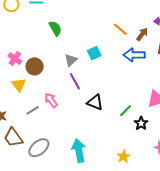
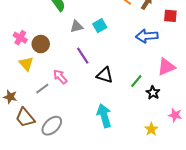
blue arrow: (134, 55) -> (147, 36), moved
gray triangle: (71, 60) -> (77, 26), moved, turned 32
cyan arrow: (79, 151) -> (104, 116), moved
yellow star: (124, 157) -> (151, 129), moved

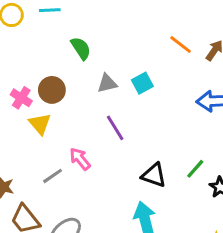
brown circle: (41, 44) -> (52, 90), moved
yellow triangle: (26, 64) -> (40, 124), moved
black triangle: (105, 75) -> (154, 175), moved

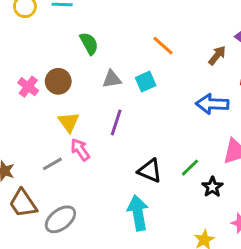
orange line: (181, 45) -> (163, 46), moved
yellow triangle: (40, 124) -> (69, 122), moved
purple line: (115, 128) -> (116, 122), turned 45

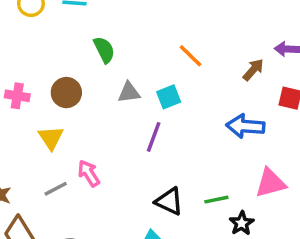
pink cross: (28, 87) -> (17, 96), moved, turned -30
yellow triangle: (69, 122) -> (51, 138), moved
purple line: (116, 122) -> (154, 137), moved
green line: (190, 168) -> (216, 200), turned 30

